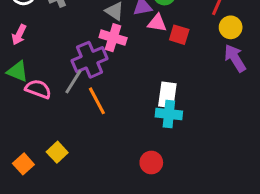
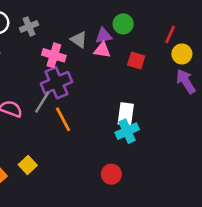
pink triangle: (157, 23) -> (102, 50), moved
pink cross: (113, 38) -> (54, 55), moved
cyan cross: (169, 114) -> (127, 131), turned -30

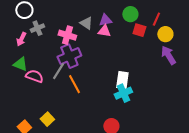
green circle: (123, 24) -> (130, 14), moved
gray cross: (29, 27) -> (37, 28), moved
red square: (136, 61) -> (139, 30), moved

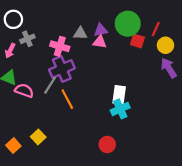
green circle: (130, 14) -> (128, 24), size x1.5
gray triangle: (86, 23) -> (80, 33), turned -32

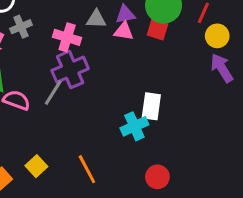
red square: (137, 41) -> (157, 30), moved
orange line: (67, 99) -> (87, 169), moved
cyan cross: (120, 109) -> (134, 126), moved
red circle: (107, 144) -> (157, 177), moved

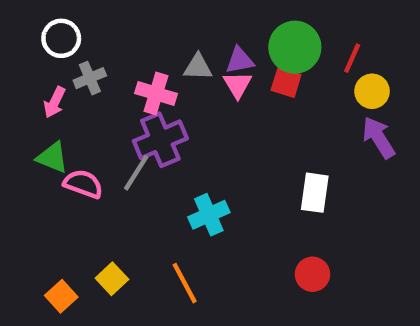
pink triangle: (124, 31) -> (238, 85), turned 50
white rectangle: (151, 106) -> (315, 193), moved
cyan cross: (134, 126) -> (209, 215), moved
red circle: (157, 177) -> (312, 274), moved

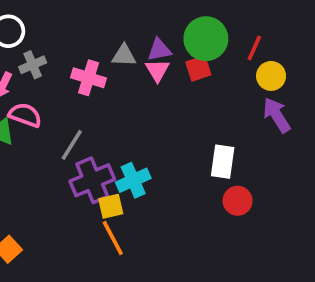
red square: (286, 82) -> (198, 68), turned -35
purple cross: (160, 140) -> (92, 180), moved
pink semicircle: (83, 184) -> (25, 115), moved
red circle: (312, 274) -> (238, 201), moved
yellow square: (112, 279) -> (111, 206), moved, turned 30

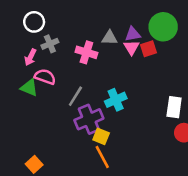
red square: (198, 68) -> (149, 49), moved
cyan cross: (133, 180) -> (116, 100), moved
yellow square: (111, 206) -> (101, 136), turned 35

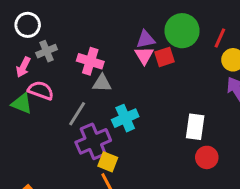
gray triangle: (110, 38) -> (102, 83), moved

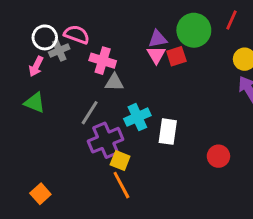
white circle: (28, 25) -> (45, 37), moved
red line: (220, 38) -> (231, 20), moved
pink semicircle: (41, 90) -> (77, 35), moved
white rectangle: (195, 127) -> (168, 132), moved

